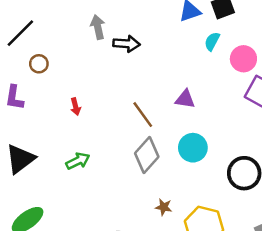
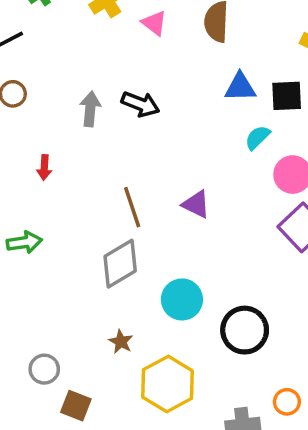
gray arrow: (98, 27) -> (90, 109), moved
cyan circle: (193, 148) -> (182, 299), moved

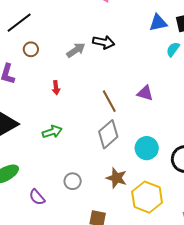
gray arrow: (90, 109) -> (76, 50), turned 60
brown star: (121, 342) -> (116, 178), size x1.5
gray circle: (44, 369) -> (73, 181), moved

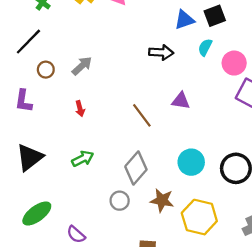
black arrow: (104, 42) -> (161, 52), moved
gray arrow: (76, 50) -> (82, 66), moved
gray diamond: (108, 134) -> (136, 168), moved
gray circle: (73, 181) -> (120, 201), moved

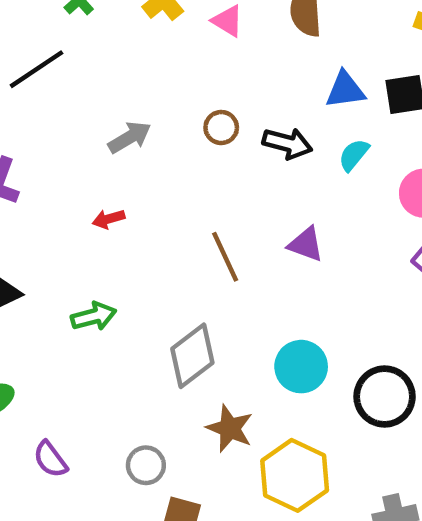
cyan semicircle: (205, 47) -> (354, 155), moved
brown circle: (46, 70) -> (221, 128), moved
red arrow: (80, 109) -> (109, 219), turned 77
gray circle: (120, 201) -> (146, 465), moved

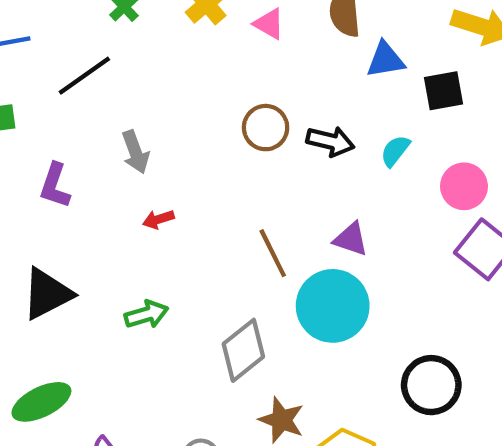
blue triangle: (345, 90) -> (385, 60), moved
brown circle: (221, 128) -> (266, 128), size x1.4
gray arrow: (130, 137) -> (135, 152), moved, turned 102
cyan circle: (301, 367) -> (333, 306), moved, size x1.4

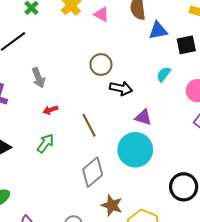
black arrow: (330, 141) -> (121, 88), moved
brown line: (273, 253) -> (89, 125), moved
green arrow: (146, 314) -> (45, 143), moved, turned -36

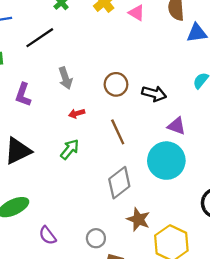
brown circle: (101, 65) -> (116, 84), moved

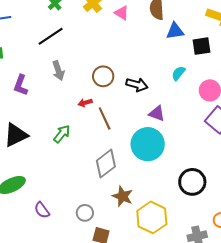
black line: (40, 38) -> (51, 36), moved
red arrow: (77, 113) -> (85, 103), moved

